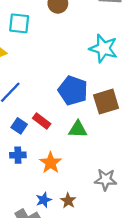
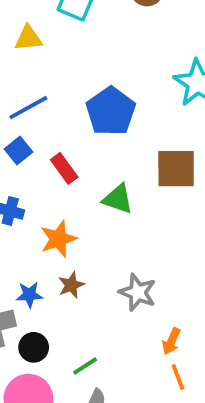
blue pentagon: (73, 90) -> (111, 111), moved
blue square: (19, 126) -> (19, 151), moved
brown star: (68, 201) -> (71, 285), moved

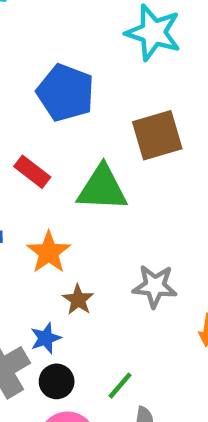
green triangle: (118, 199) -> (102, 188), size x1.4
blue star: (29, 295) -> (46, 338), moved

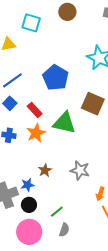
brown square: (157, 135) -> (93, 104), turned 30
orange star: (49, 252) -> (36, 133), moved

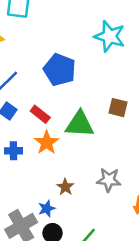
brown square: (93, 104) -> (118, 108), moved, size x0.7

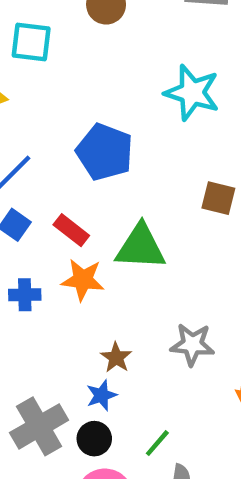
brown square: (118, 108) -> (218, 198), moved
orange star: (47, 143) -> (83, 280), turned -30
blue star: (47, 209) -> (101, 395), moved

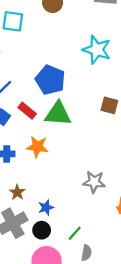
red rectangle: (71, 230) -> (27, 111), moved
green triangle: (141, 247) -> (58, 114), moved
brown star: (116, 358) -> (17, 192), moved

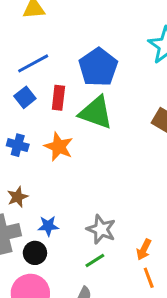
red rectangle: (27, 111) -> (58, 98), turned 42
gray star: (94, 182) -> (101, 229), moved
green line: (75, 233) -> (95, 260), moved

